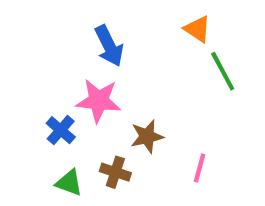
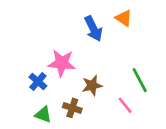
blue arrow: (109, 46) -> (93, 29), moved
green line: (223, 71) -> (140, 80), moved
pink line: (200, 168) -> (125, 105), turned -54

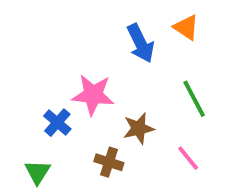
green line: (140, 80) -> (194, 99), moved
green triangle: (43, 115) -> (38, 172), moved, turned 42

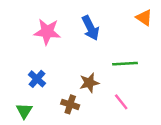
orange triangle: (186, 27) -> (144, 18), moved
pink star: (93, 95) -> (47, 32), moved
green line: (194, 99) -> (125, 64), turned -65

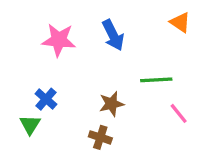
pink line: (121, 102) -> (179, 113), moved
brown cross: (70, 104) -> (100, 137), moved
green triangle: (24, 111) -> (30, 125), moved

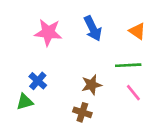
orange triangle: (180, 22) -> (137, 31), moved
pink line: (179, 113) -> (133, 93), moved
green triangle: (30, 125) -> (25, 102), turned 42

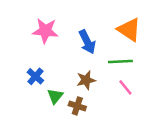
blue arrow: (93, 28) -> (87, 42), moved
orange triangle: (137, 31) -> (129, 30), size x1.5
green triangle: (25, 102) -> (55, 96), moved, turned -35

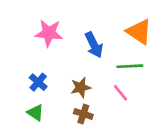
brown star: (86, 80) -> (81, 87), moved
pink line: (125, 87) -> (121, 93), moved
green triangle: (55, 96) -> (36, 113), moved, turned -35

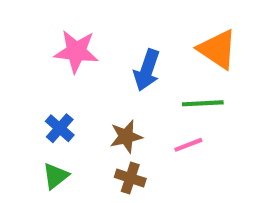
blue arrow: (94, 45) -> (147, 70), turned 45
pink line: (121, 93) -> (188, 145), turned -72
green triangle: (36, 113) -> (56, 176), turned 48

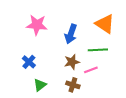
brown star: (126, 136) -> (72, 62), moved
green triangle: (56, 176) -> (40, 85), moved
brown cross: (130, 178) -> (73, 85), moved

